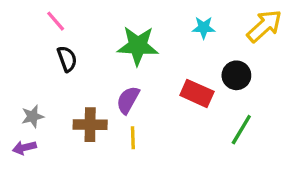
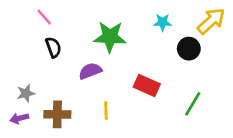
black circle: (236, 75) -> (189, 49), moved
red rectangle: (197, 93) -> (147, 85), moved
purple semicircle: (128, 100) -> (90, 71), moved, turned 40
brown cross: (90, 125) -> (57, 114), moved

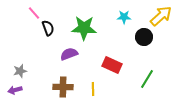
black semicircle: (53, 47) -> (48, 28), moved
yellow line: (106, 110) -> (93, 89), moved
brown cross: (57, 114) -> (63, 87), moved

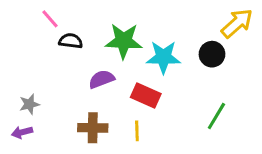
cyan star: (124, 17) -> (163, 57), moved, size x1.6
black semicircle: (48, 28) -> (71, 41), turned -63
red rectangle: (112, 65) -> (146, 95), moved

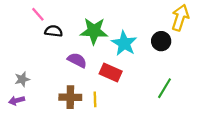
yellow arrow: (237, 23) -> (180, 18), turned -30
cyan star: (163, 57) -> (124, 43), turned 30
purple semicircle: (102, 79) -> (77, 60), turned 48
yellow line: (137, 131) -> (95, 99), moved

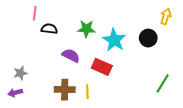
pink line: (38, 14) -> (35, 13), turned 48
yellow arrow: (180, 18) -> (166, 16), size x0.7
green star: (94, 31) -> (86, 29), size x0.7
green line: (165, 88) -> (163, 83), moved

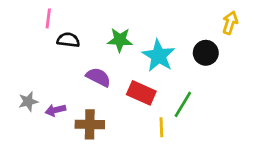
green line: (163, 83) -> (183, 104), moved
yellow line: (87, 92) -> (161, 127), moved
purple arrow: (15, 93) -> (55, 110), moved

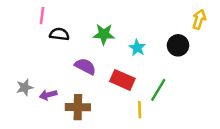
cyan star: (159, 56) -> (137, 48), size x0.6

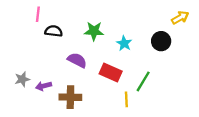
yellow arrow: (199, 19) -> (180, 18), turned 42

